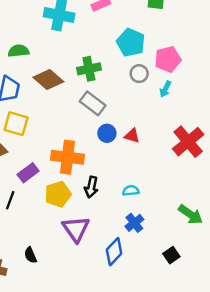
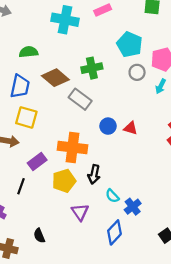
gray rectangle: (93, 103) -> (80, 99), moved
cyan semicircle: (131, 191) -> (112, 196), moved, turned -128
purple triangle: (76, 229) -> (80, 212), size x0.7

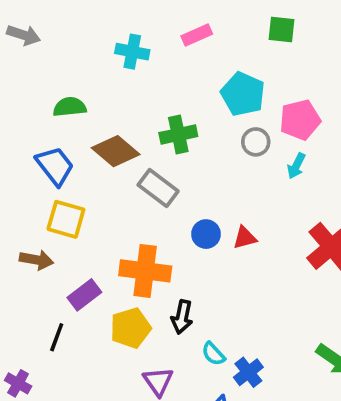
cyan cross: (65, 20) -> (132, 52), size x0.7
blue trapezoid: (20, 86) -> (55, 166), turned -50
red triangle: (131, 128) -> (245, 238), turned -32

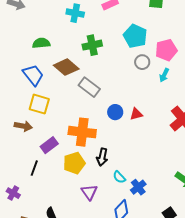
green cross: (178, 135) -> (92, 45), moved

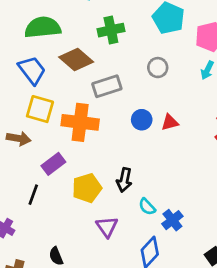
green semicircle: (41, 43) -> (43, 27), size x1.5
gray circle: (142, 62) -> (158, 68), moved
gray rectangle: (89, 87) -> (107, 86), turned -55
orange cross: (82, 132) -> (80, 122), moved

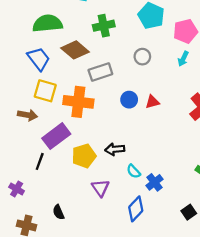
purple rectangle: (53, 164) -> (56, 136), size x1.4
black arrow: (124, 180) -> (115, 149), turned 72

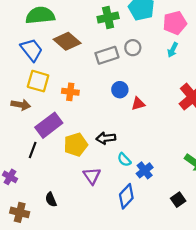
green cross: (104, 26) -> (108, 18), moved
gray rectangle: (100, 72) -> (107, 55), moved
orange cross: (78, 102) -> (70, 92), size x0.6
red triangle: (152, 102) -> (138, 104), moved

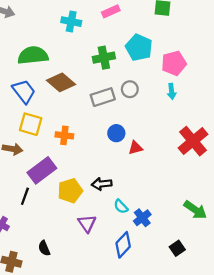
cyan arrow: (173, 50) -> (172, 91), turned -32

